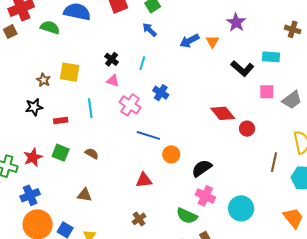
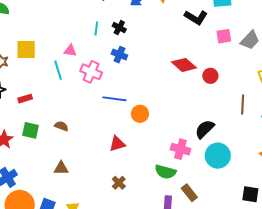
black cross: (112, 59) -> (119, 28), moved
cyan line: (90, 108) -> (58, 70), moved
black semicircle: (202, 168) -> (205, 129), moved

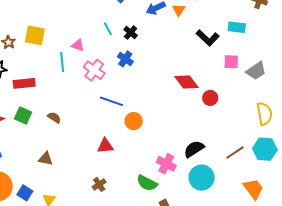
cyan line: (96, 29) -> (108, 29), turned -48
red rectangle: (25, 99) -> (24, 83), size x1.5
brown line: (243, 104) -> (235, 153), moved, turned 42

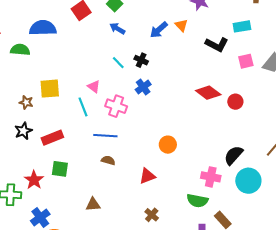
pink triangle: (78, 45) -> (94, 87), turned 32
blue cross: (125, 59) -> (143, 87), turned 35
blue line: (111, 101) -> (105, 136), moved
brown semicircle: (54, 117) -> (108, 160), moved

